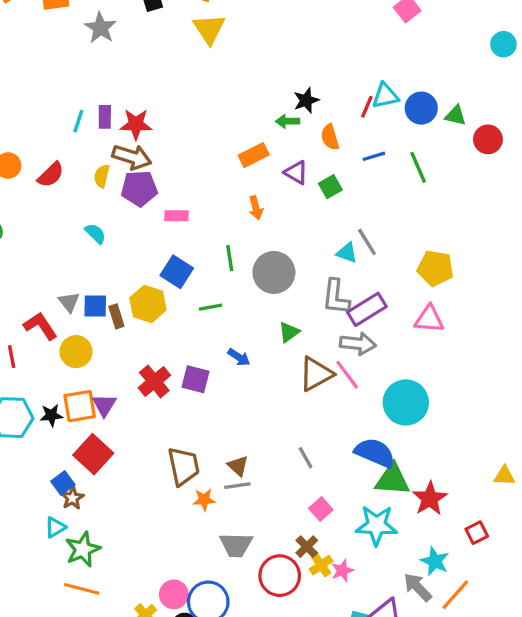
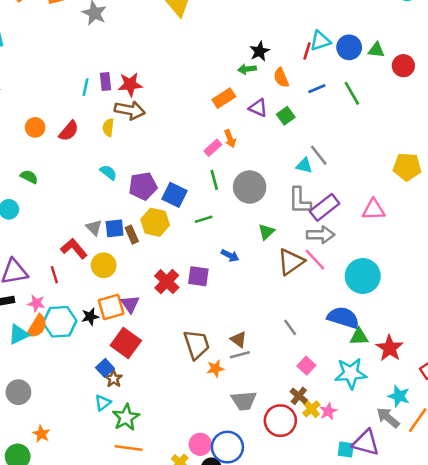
purple pentagon: (139, 188) -> (143, 186), moved
pink rectangle: (176, 216) -> (213, 148), moved, turned -36
yellow pentagon: (435, 268) -> (407, 167), moved
green triangle: (392, 480) -> (359, 337), size x0.7

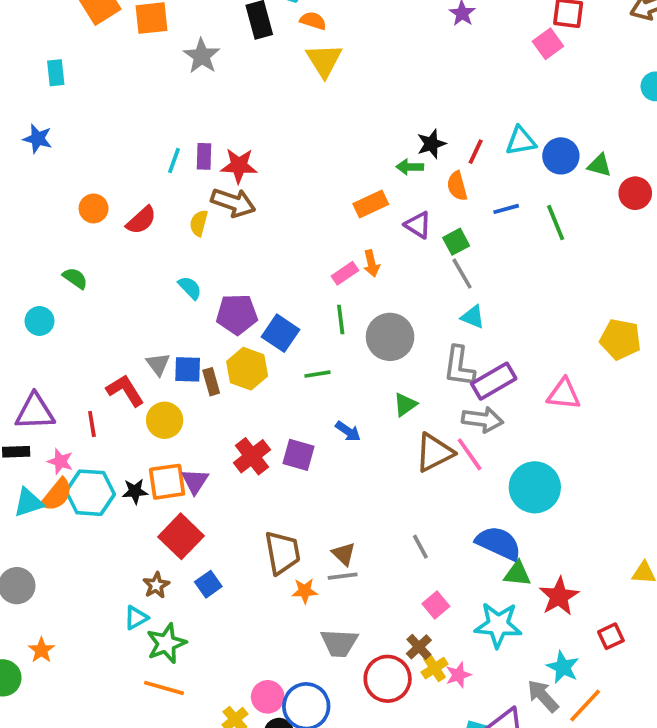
red line: (307, 51) -> (476, 152), moved
gray line: (319, 155) -> (462, 274), moved
blue square: (105, 368) -> (208, 584), moved

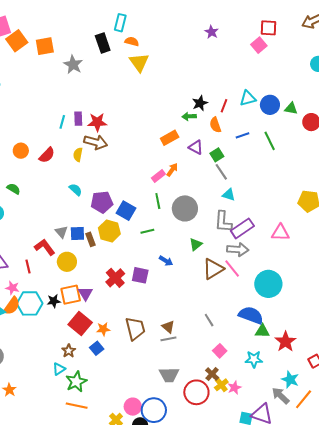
orange arrow: (371, 263) -> (172, 170), turned -128
orange star: (305, 591) -> (103, 329), moved
cyan star: (498, 625) -> (254, 359), size x0.7

